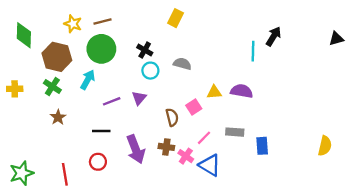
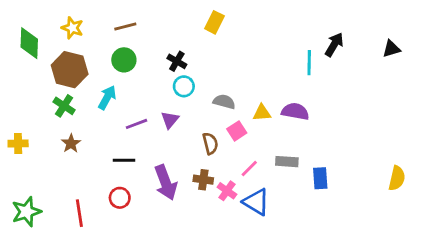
yellow star: (73, 24) -> (72, 28), moved
black triangle: (336, 39) -> (391, 49), moved
green circle: (101, 49) -> (124, 60), size x0.7
gray semicircle: (182, 64) -> (224, 102), moved
yellow cross: (15, 89) -> (18, 143), moved

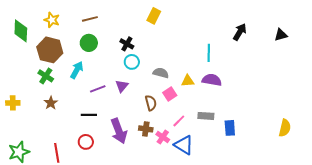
cyan line: (309, 63) -> (209, 53), moved

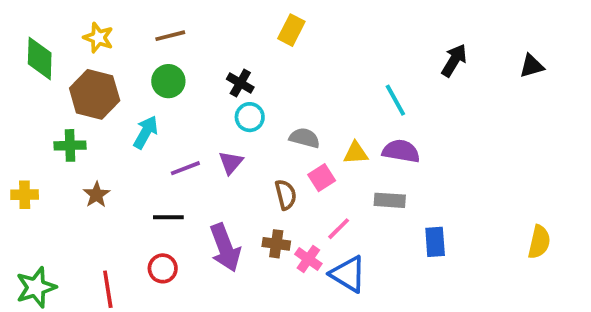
cyan line: (209, 53) -> (395, 100), turned -30
green cross: (46, 76) -> (70, 145), moved, turned -35
gray rectangle: (206, 116) -> (390, 200), moved

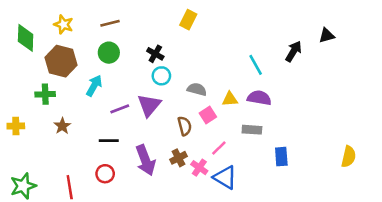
black arrow: (454, 60) -> (294, 51), moved
black triangle: (532, 66) -> (327, 35), moved
purple triangle: (231, 162) -> (149, 105), size x1.5
brown cross: (276, 244) -> (179, 158), turned -35

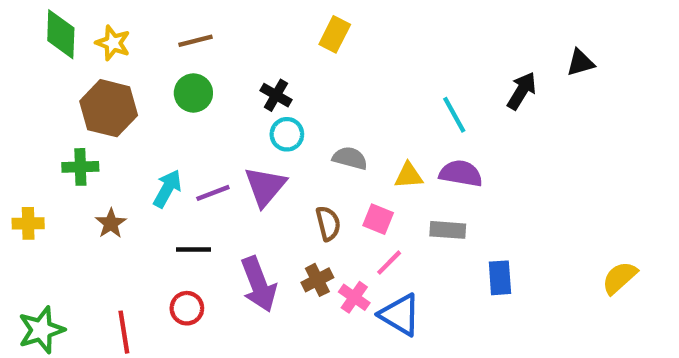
green diamond: (26, 38) -> (61, 34), moved
cyan arrow: (94, 86) -> (167, 189), moved
pink square: (208, 115) -> (378, 219), moved, turned -35
yellow semicircle: (349, 157) -> (619, 278), turned -145

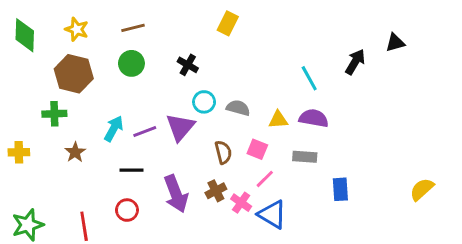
green diamond: (61, 34) -> (25, 35), moved
cyan circle: (287, 134) -> (204, 102), moved

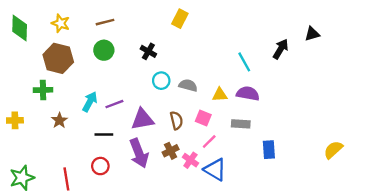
purple triangle: (180, 127) -> (142, 119), moved, turned 40

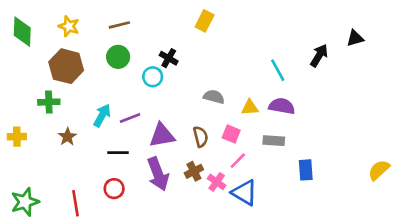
cyan circle: (161, 81) -> (153, 77), moved

